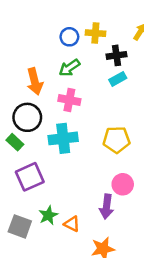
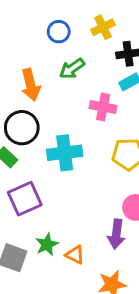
yellow cross: (95, 33) -> (103, 27), turned -30
blue circle: (69, 37) -> (59, 32), moved
pink cross: (69, 100) -> (103, 107), moved

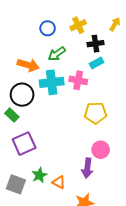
orange arrow: (31, 85) -> (28, 65), turned -60
cyan cross: (65, 153) -> (52, 82), moved

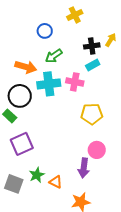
yellow arrow: (115, 24) -> (111, 40), moved
yellow cross: (78, 25) -> (75, 15), moved

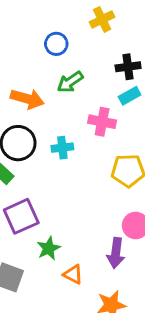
cyan cross: (49, 84) -> (62, 148), moved, size x0.6
green star: (37, 175) -> (49, 248), moved

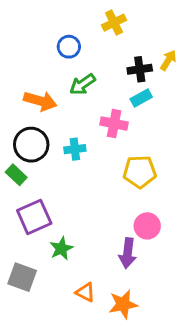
orange triangle: (73, 274) -> (85, 292), moved

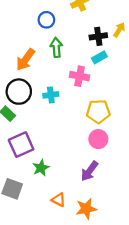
green arrow: (82, 84) -> (56, 47), turned 120
orange arrow: (40, 101) -> (25, 60), turned 110
pink circle: (147, 226) -> (98, 139), moved
purple arrow: (128, 253) -> (89, 171), turned 30

